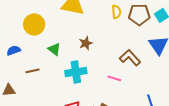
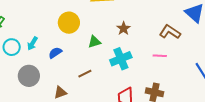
green triangle: (54, 49) -> (94, 42), turned -40
brown line: (32, 71) -> (85, 74), moved

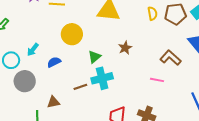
green triangle: (94, 42) -> (94, 57), turned -32
cyan circle: (12, 47) -> (11, 60), moved
cyan cross: (121, 59) -> (102, 78), moved

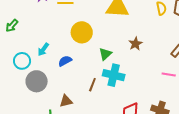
cyan cross: (102, 78) -> (114, 75), turned 30
brown line: (80, 87) -> (92, 85), turned -48

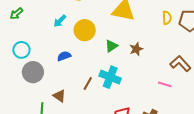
cyan arrow: (43, 49) -> (60, 21), moved
green triangle: (105, 54) -> (111, 46), moved
brown triangle: (66, 101) -> (59, 96), turned 40

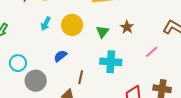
brown line: (88, 83) -> (81, 77), moved
pink line: (165, 84) -> (152, 52), moved, turned -40

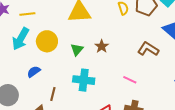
cyan arrow: (46, 24) -> (21, 39), size x1.6
pink line: (152, 52) -> (130, 80), moved, turned 64

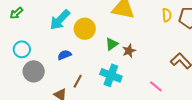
brown star: (102, 46) -> (129, 51), moved

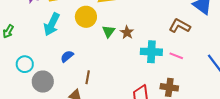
yellow circle: (85, 29) -> (86, 17), moved
cyan cross: (111, 75) -> (151, 52), moved
pink line: (156, 86) -> (176, 56), moved

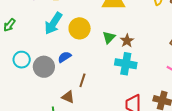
yellow circle: (86, 17) -> (80, 28), moved
cyan cross: (151, 52) -> (126, 64), moved
gray circle: (43, 82) -> (44, 67), moved

